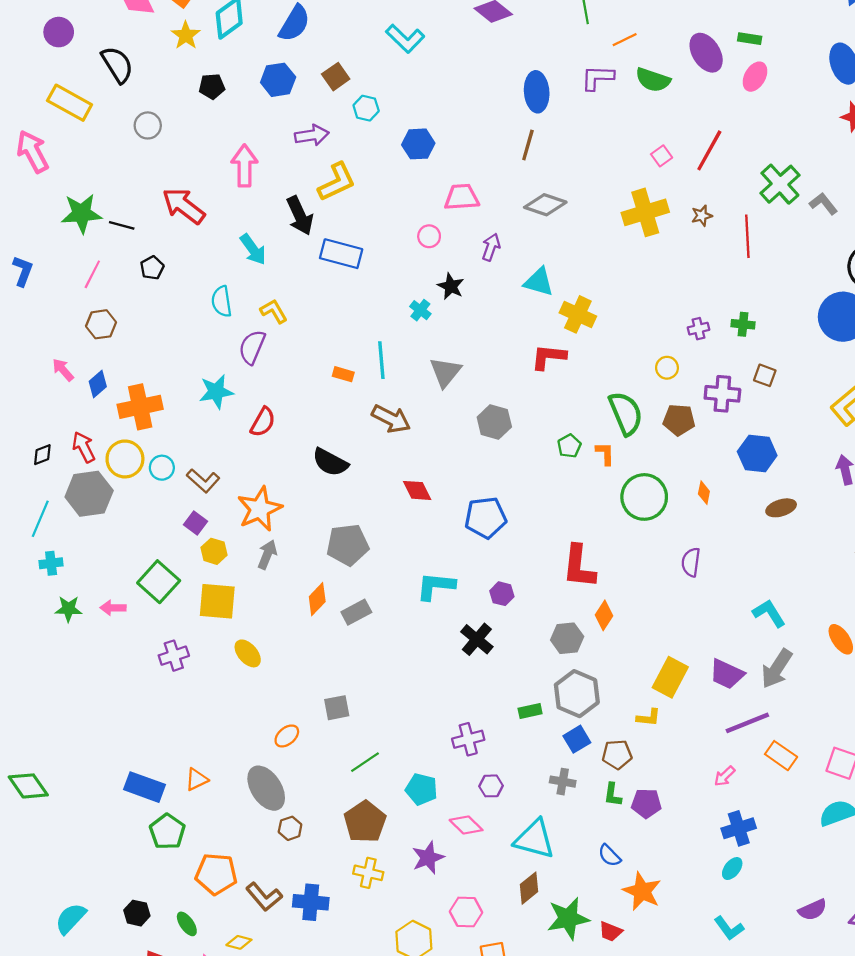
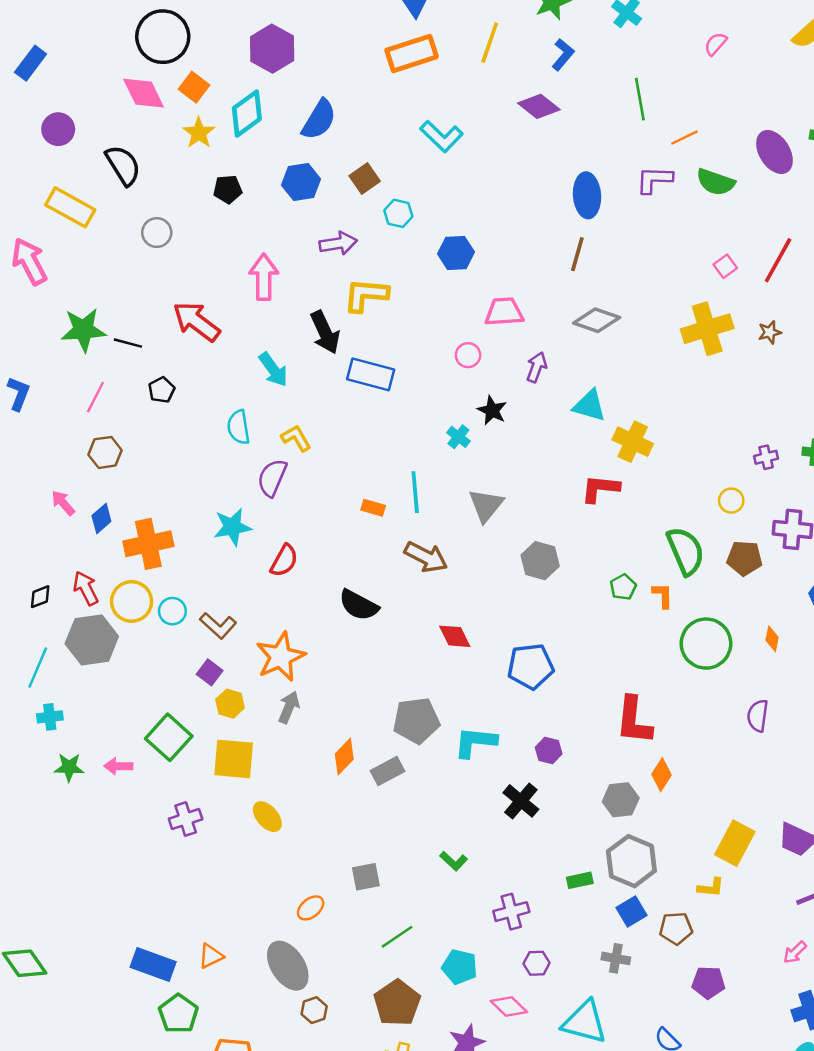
yellow L-shape: (337, 182) -> (366, 295), turned -150
gray pentagon: (348, 545) -> (416, 720), moved
green L-shape: (613, 795) -> (454, 861), moved, turned -55

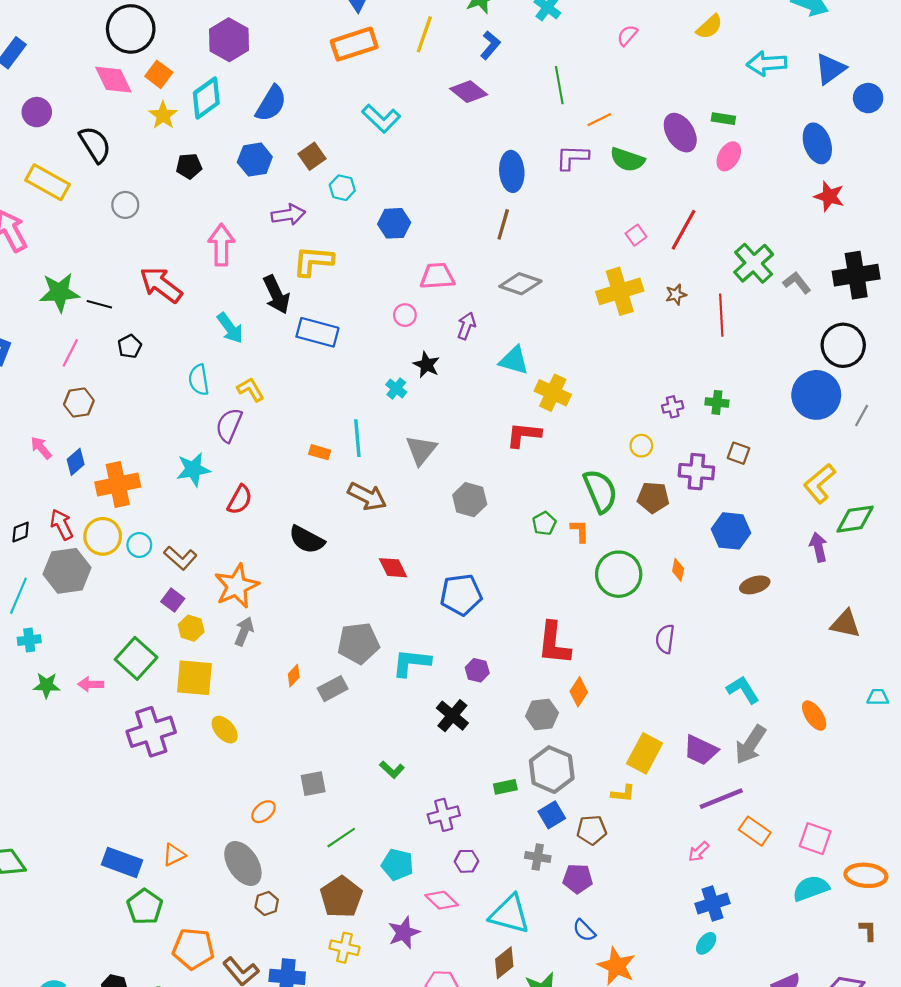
orange diamond: (344, 757) -> (294, 676), size x0.7
purple cross: (186, 819) -> (151, 732), size x1.6
purple pentagon: (708, 982) -> (578, 879), moved

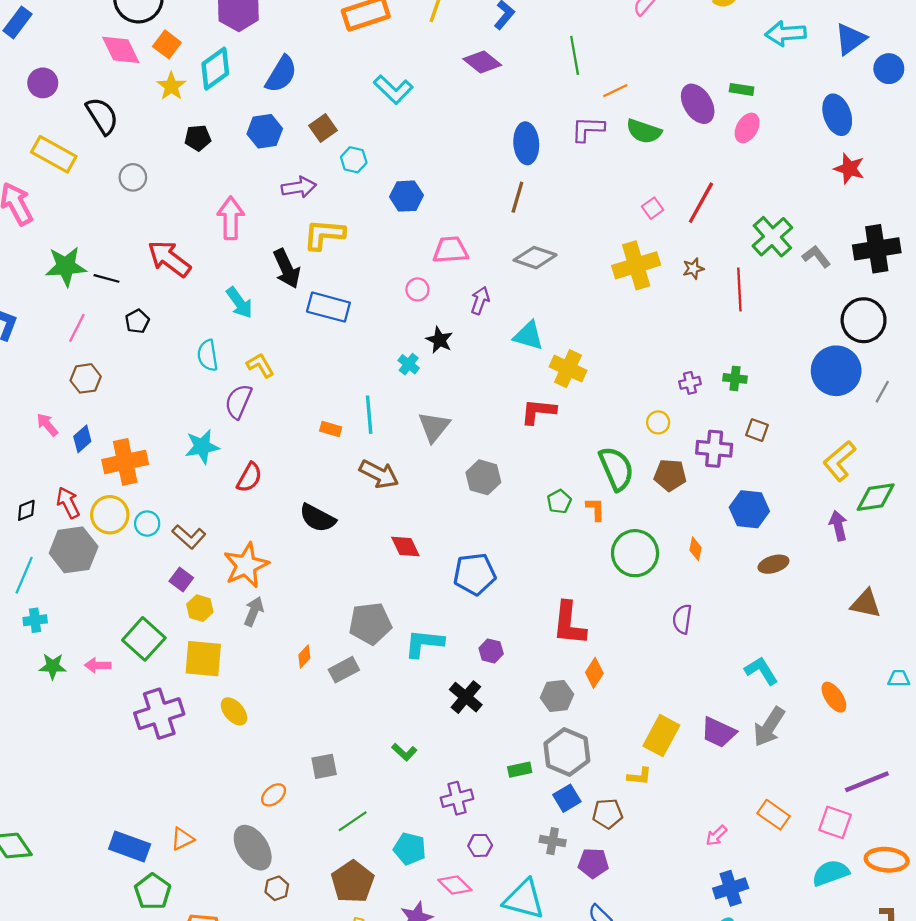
purple line: (721, 799) -> (867, 782), moved

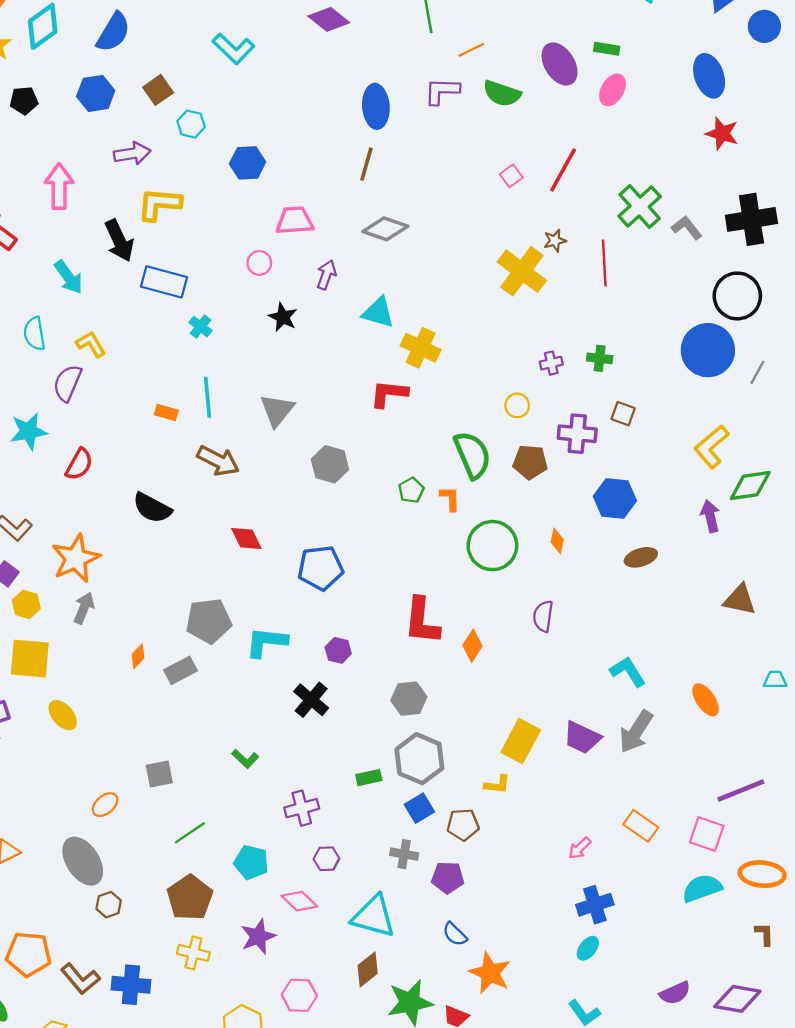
yellow cross: (636, 265) -> (522, 271), moved, turned -36
cyan cross: (409, 364) -> (200, 327), moved
orange diamond: (594, 673) -> (472, 646), moved

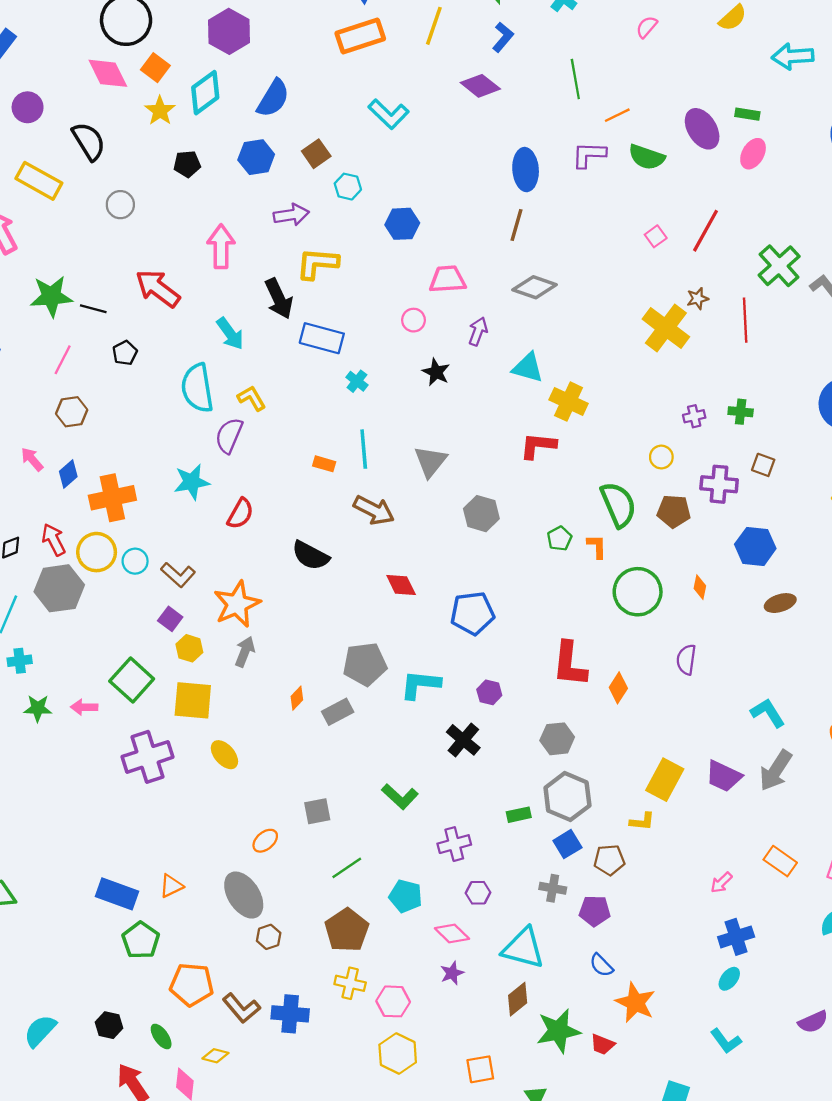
cyan semicircle: (34, 334) -> (197, 388), size x1.5
green L-shape: (245, 759) -> (400, 797), size x1.4
purple star: (258, 936) -> (452, 973), moved, size x0.7
pink hexagon: (299, 995) -> (393, 1001), moved

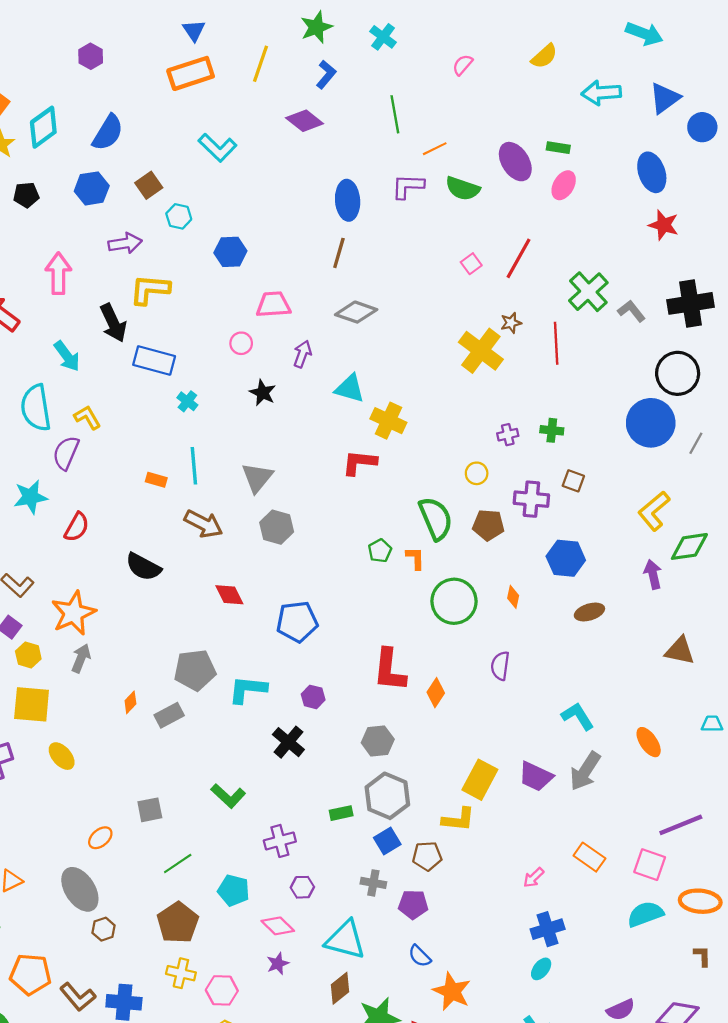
purple hexagon: (229, 31) -> (91, 56), moved, size x0.6
gray hexagon: (481, 514) -> (277, 527), moved
yellow L-shape: (642, 821) -> (458, 819), size x1.4

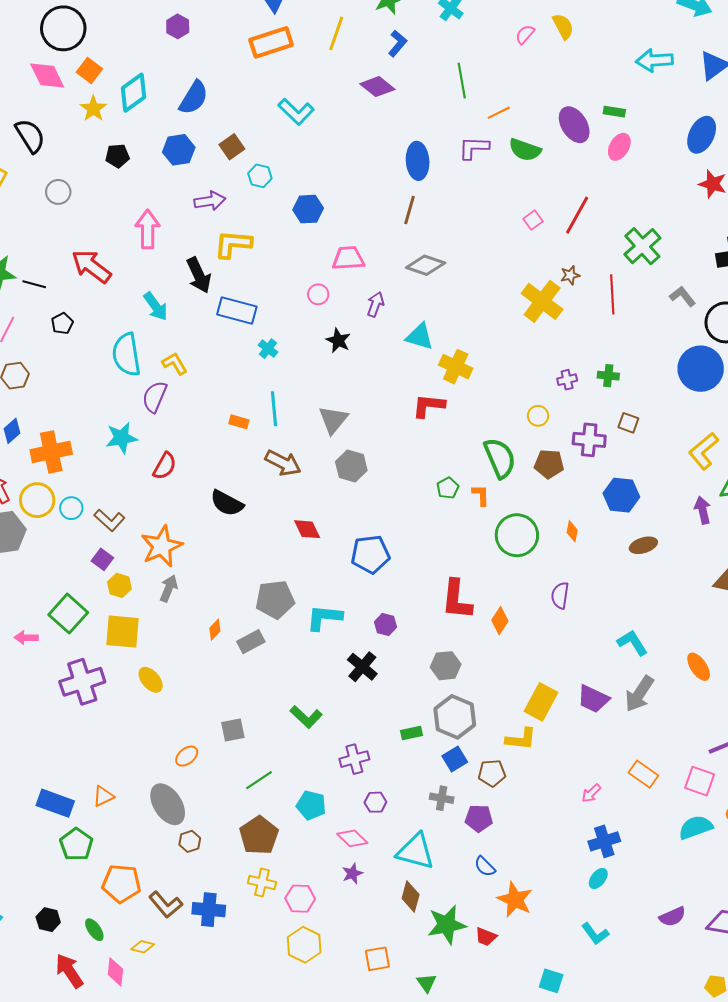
yellow semicircle: (544, 56) -> (563, 26), moved, turned -76
blue ellipse: (652, 172) -> (702, 135), turned 45
gray L-shape: (631, 311) -> (683, 296), moved
brown diamond: (340, 988) -> (411, 897), turned -36

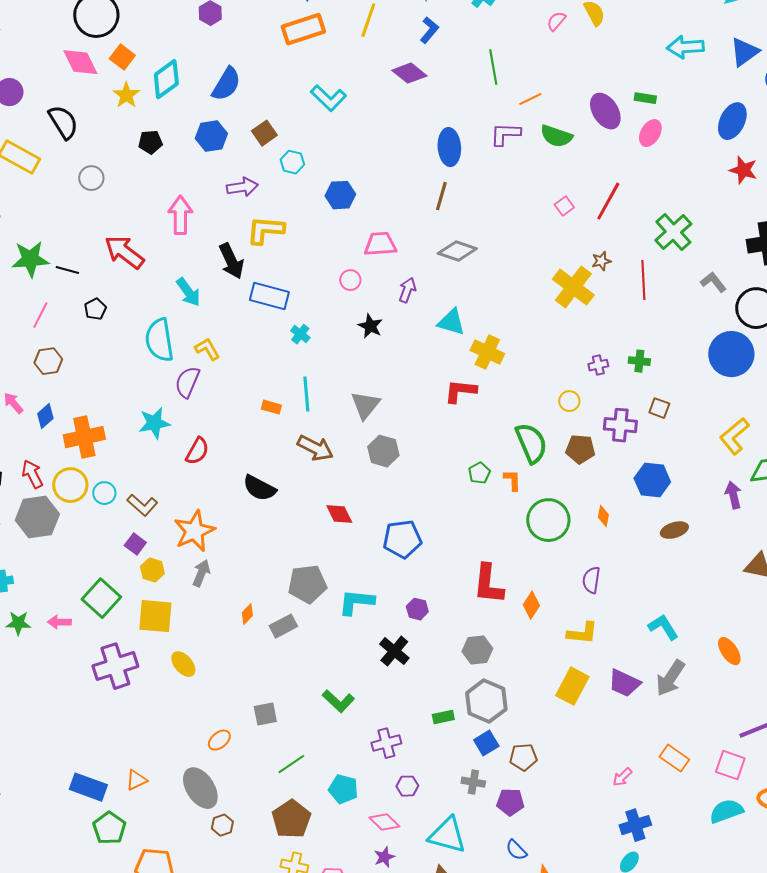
yellow L-shape: (521, 739) -> (582, 633), moved

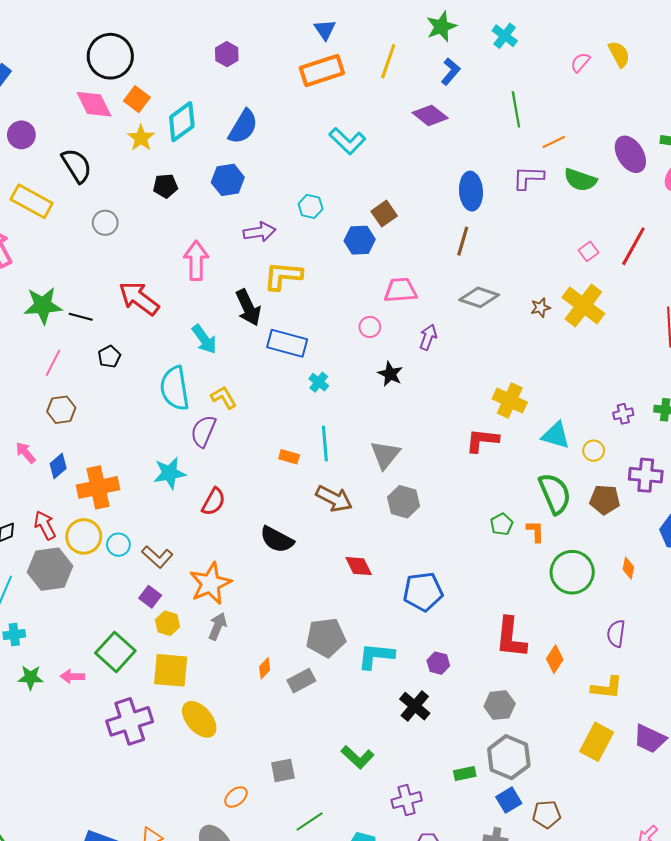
brown square: (264, 133) -> (384, 214), moved
brown star: (601, 261) -> (540, 308), moved
yellow cross: (573, 287) -> (583, 306), moved
cyan triangle: (451, 322) -> (556, 435), moved
yellow ellipse: (183, 664) -> (199, 719), size x1.4

